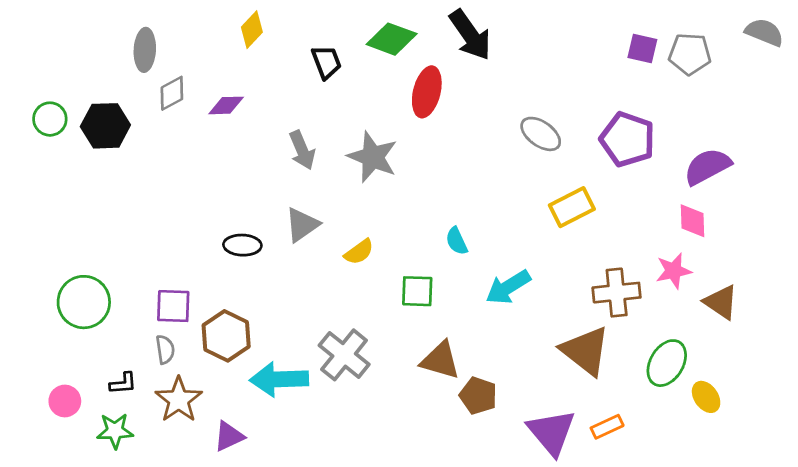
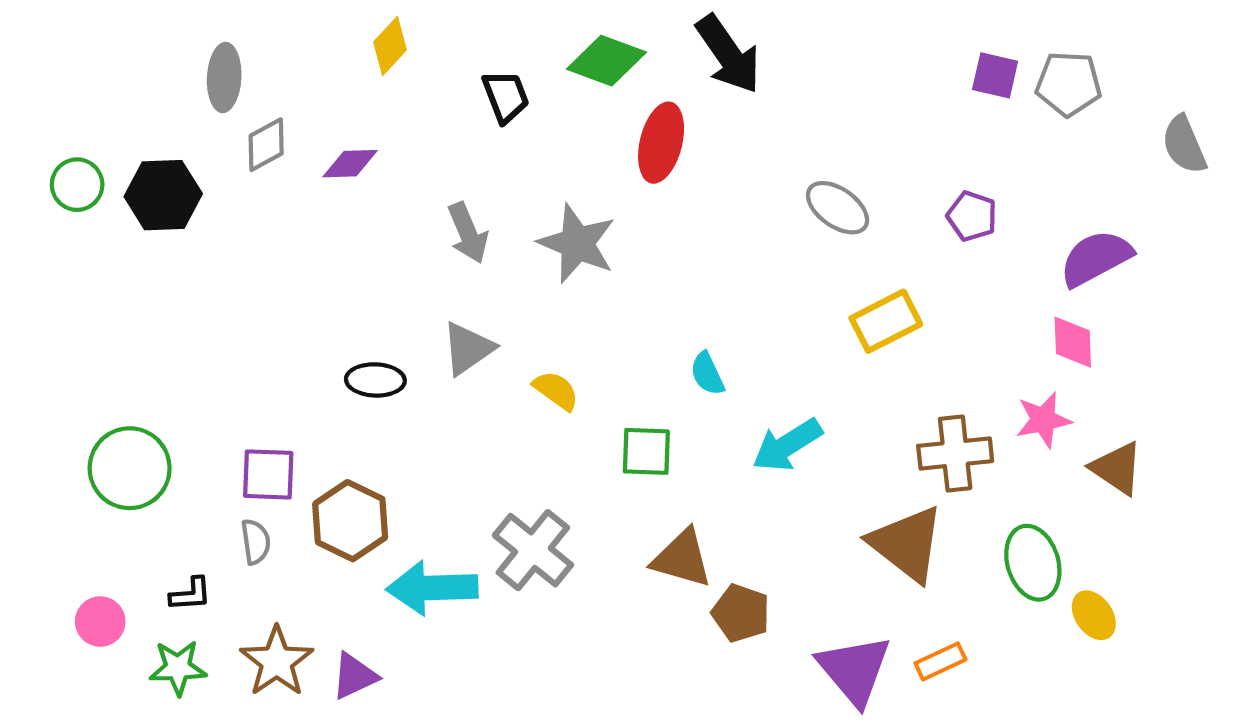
gray semicircle: (764, 32) -> (1184, 145), moved, turned -135
purple pentagon: (627, 139) -> (972, 216), size x0.6
yellow semicircle: (359, 252) -> (556, 390), turned -108
green ellipse: (667, 363) -> (1033, 563), turned -48
brown star: (179, 400) -> (277, 661), moved

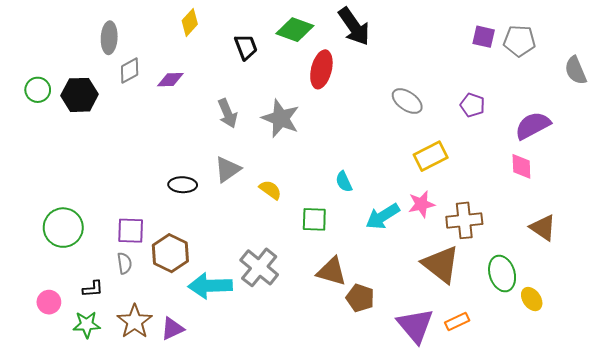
pink star: (1043, 420) -> (421, 204), moved

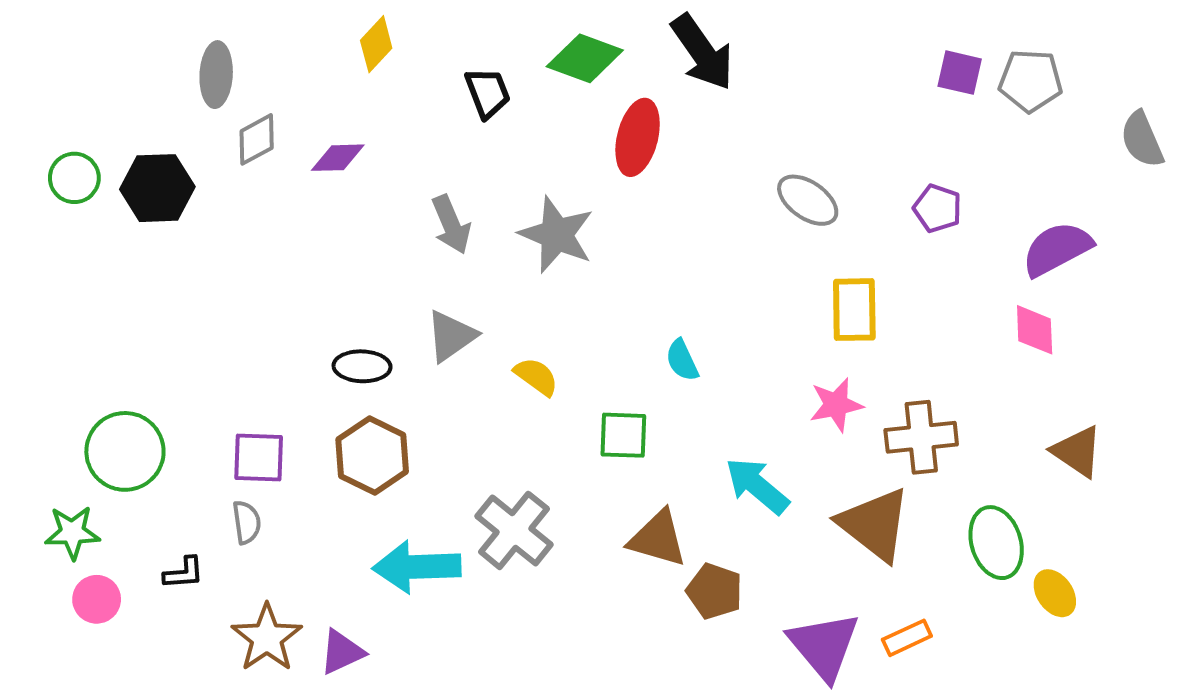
yellow rectangle: (431, 156) -> (854, 310), turned -64
cyan arrow: (383, 216) -> (757, 486), moved, turned 72
brown hexagon: (170, 253) -> (372, 455), moved
green star: (87, 325) -> (72, 532), moved

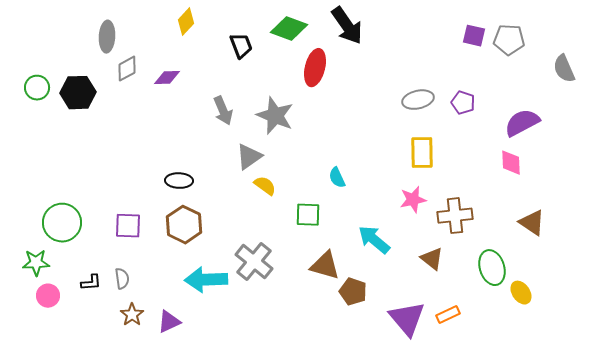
gray ellipse: (808, 200) -> (418, 100), moved, turned -48
gray triangle: (451, 336) -> (249, 157), moved
gray semicircle: (247, 522) -> (122, 279), moved
brown triangle: (875, 524) -> (432, 259), size x0.6
brown star: (267, 638) -> (132, 315), size x0.7

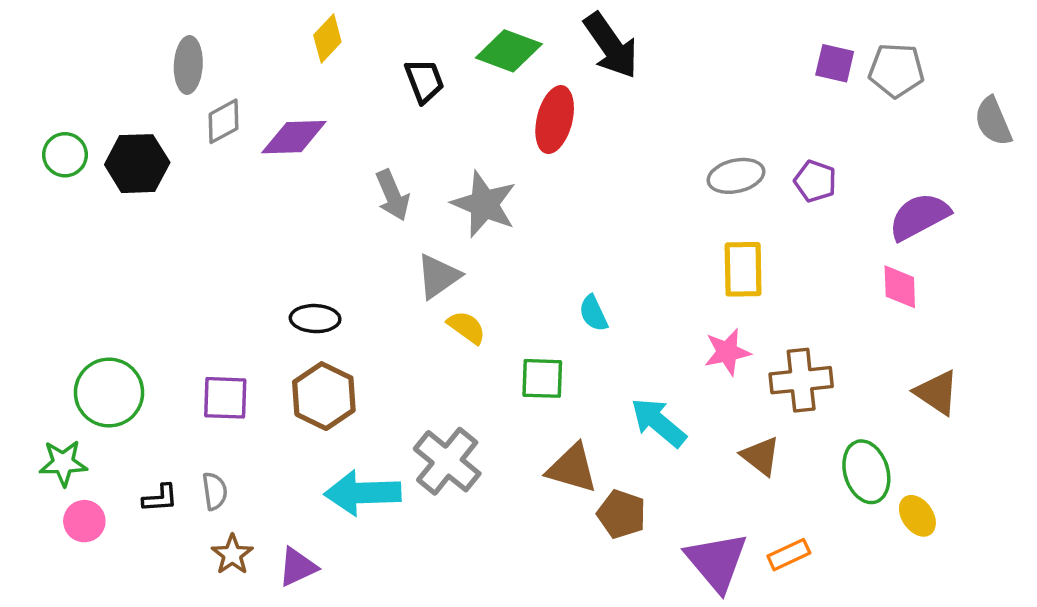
purple diamond: (167, 78) -> (294, 137), size x1.4

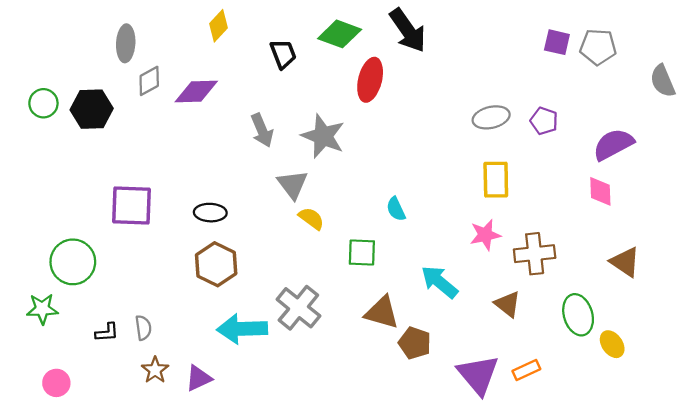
gray triangle: (438, 276) -> (293, 184), turned -32
purple square: (225, 398) -> (132, 205), moved, size x1.4
pink circle: (84, 521) -> (56, 383), moved

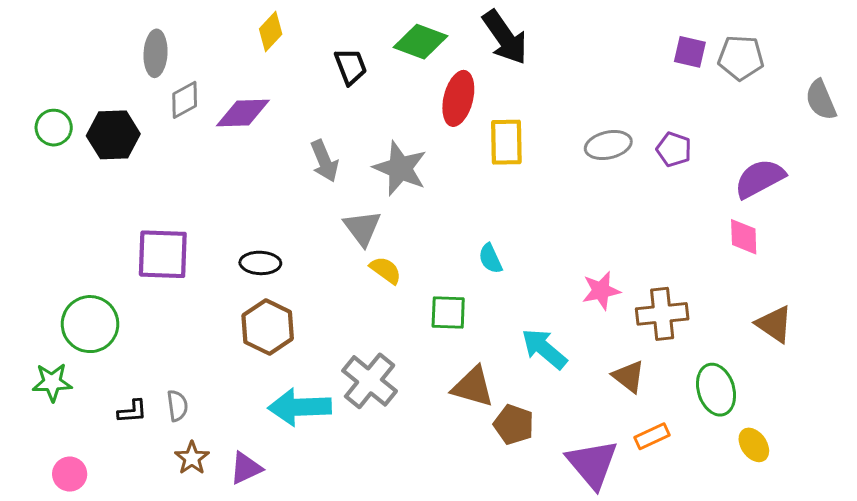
yellow rectangle: (496, 180) -> (506, 142), moved
yellow ellipse: (612, 344) -> (754, 445), moved
orange rectangle: (526, 370) -> (652, 436), moved

